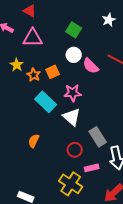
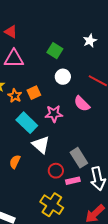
white circle: (74, 55) -> (63, 77), moved
pink semicircle: (91, 66) -> (82, 104), moved
white triangle: (72, 117) -> (41, 145), moved
pink rectangle: (92, 168) -> (73, 181), moved

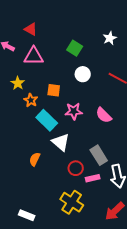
orange square: (34, 93) -> (54, 90), turned 32
orange star: (15, 96) -> (31, 100), moved
pink semicircle: (82, 104) -> (104, 115), moved

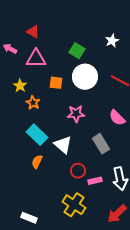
white circle: (83, 74) -> (85, 77), size x1.6
orange square: (54, 90) -> (56, 83), moved
pink semicircle: (104, 115) -> (117, 118), moved
cyan rectangle: (47, 120) -> (37, 135), moved
gray rectangle: (99, 155) -> (101, 144), moved

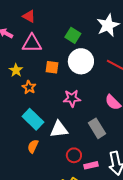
white star: (112, 41) -> (108, 25), size x1.6
white triangle: (63, 145) -> (59, 129), turned -48

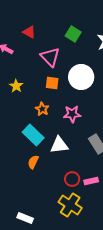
green square: (73, 35) -> (73, 34), moved
pink triangle: (32, 43) -> (50, 57), moved, turned 45
orange star: (29, 87) -> (42, 109), moved
red circle: (74, 155) -> (72, 179), moved

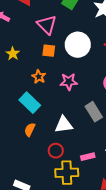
white triangle: (59, 145) -> (64, 125), moved
red circle: (72, 179) -> (56, 151), moved
pink rectangle: (91, 181) -> (88, 157), moved
yellow cross: (70, 205) -> (67, 173), turned -35

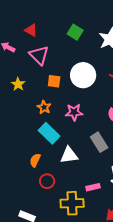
pink triangle: (47, 25) -> (39, 55), moved
cyan rectangle: (30, 103) -> (49, 133), moved
red circle: (56, 151) -> (47, 181), moved

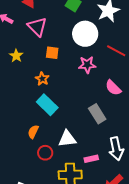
white circle: (83, 75) -> (85, 34), moved
pink star: (74, 112) -> (87, 65), moved
white triangle: (69, 155) -> (67, 139), moved

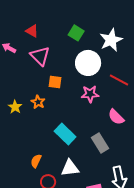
yellow star: (16, 56) -> (15, 107), moved
orange star: (42, 79) -> (38, 102), moved
cyan rectangle: (47, 105) -> (65, 134), moved

